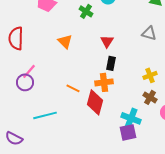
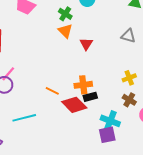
orange triangle: (65, 41) -> (65, 31), moved
black rectangle: (111, 63) -> (90, 97), moved, turned 64
red diamond: (95, 102) -> (74, 105), turned -60

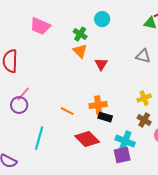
black rectangle: (90, 97) -> (105, 117), turned 32
red diamond: (74, 105) -> (87, 139), moved
cyan line: (24, 118) -> (39, 138), turned -60

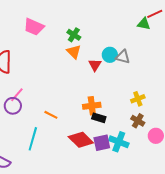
cyan circle: (102, 19) -> (110, 55), moved
gray triangle: (143, 56) -> (123, 57), moved
orange line: (67, 111) -> (51, 115), moved
purple square: (122, 155) -> (102, 143), moved

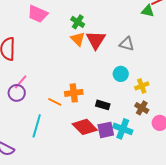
cyan circle: (110, 55) -> (121, 74), moved
red triangle: (95, 65) -> (96, 40), moved, size x1.5
orange cross: (92, 106) -> (74, 93), moved

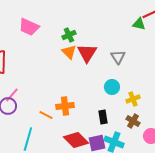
green cross: (78, 22) -> (69, 35), turned 32
gray triangle: (127, 44) -> (118, 57), turned 42
black rectangle: (103, 105) -> (103, 117), moved, turned 64

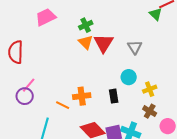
green triangle: (139, 24) -> (156, 14), turned 32
pink trapezoid: (29, 27) -> (46, 17), turned 130
black rectangle: (103, 117) -> (114, 96), moved

